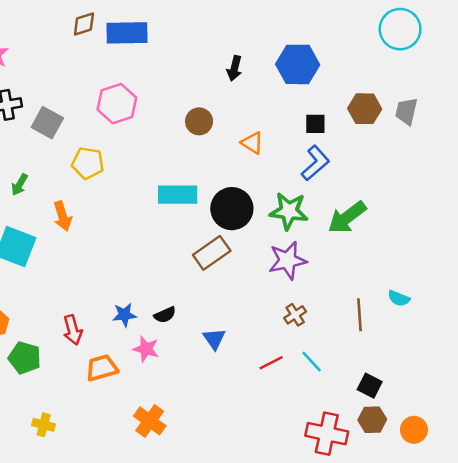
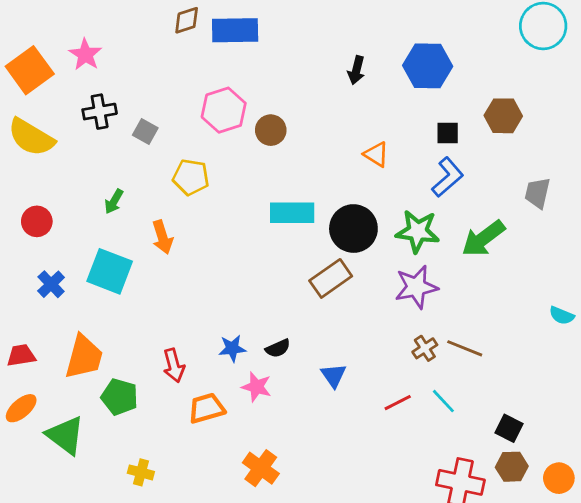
gray trapezoid: (406, 111) -> (537, 193), moved
brown circle: (199, 121) -> (271, 130), moved
gray square: (47, 123) -> (145, 132), size x0.7
cyan semicircle: (399, 298) -> (562, 316), moved
brown line: (360, 315) -> (465, 348), moved, turned -64

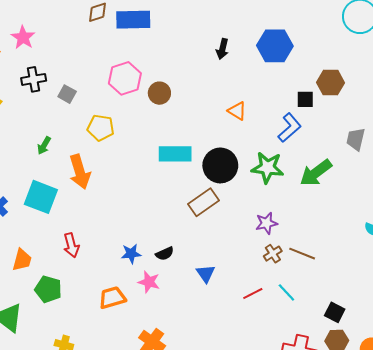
black square: (448, 133) -> (305, 99), moved
orange arrow: (162, 237) -> (80, 172), size x1.4
purple star: (416, 287) -> (266, 223), moved, size x0.7
orange trapezoid: (84, 357) -> (22, 260), size x0.7
red arrow: (174, 365) -> (71, 245), moved

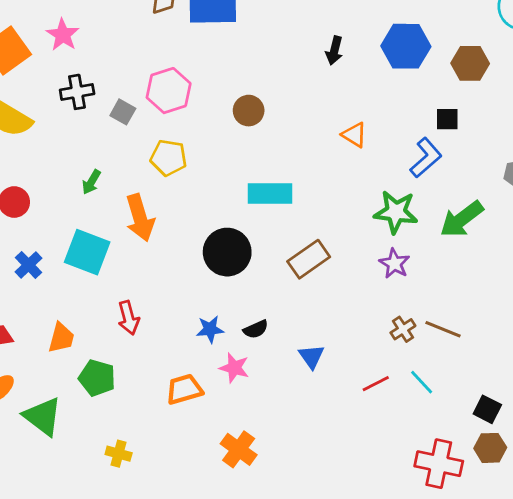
pink hexagon: (125, 78) -> (169, 91), moved
brown hexagon: (330, 83) -> (470, 63), moved
black circle: (220, 165) -> (227, 252), moved
purple star: (266, 223) -> (394, 263), moved, turned -30

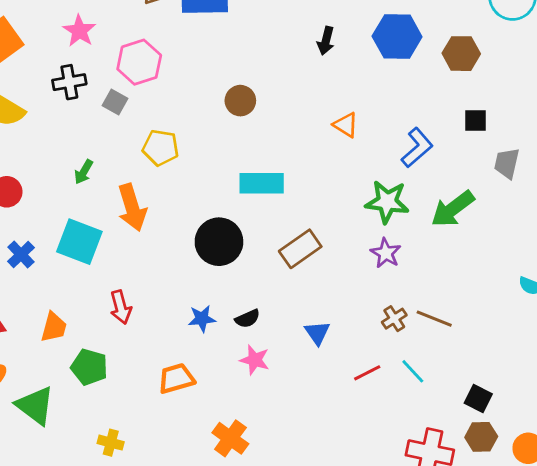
pink star: (63, 35) -> (79, 31), moved
pink hexagon: (169, 91) -> (139, 62), moved
black square: (447, 119) -> (475, 121), moved
blue triangle: (311, 356) -> (317, 333), moved
pink star: (234, 368) -> (255, 360), moved

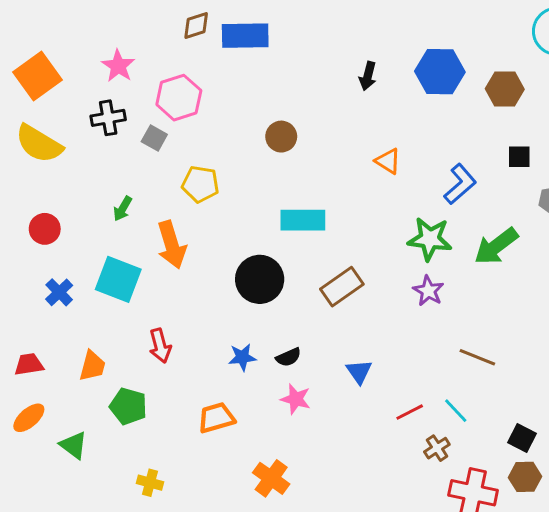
brown cross: (394, 319) -> (437, 448), moved
green triangle: (35, 406) -> (74, 445), size x0.7

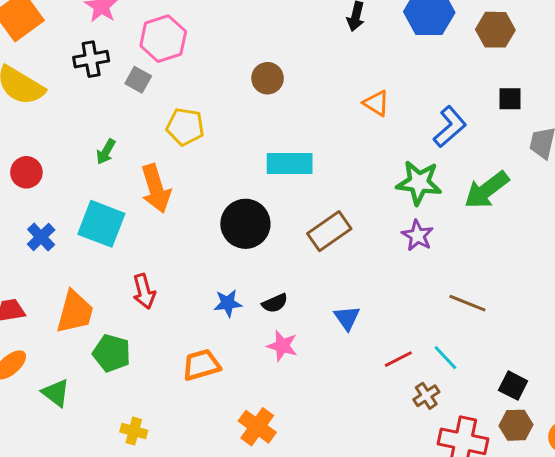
orange trapezoid: (92, 366) -> (75, 312), size x1.4

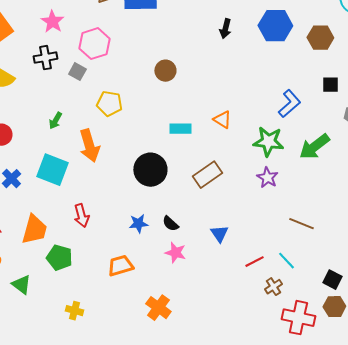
orange triangle: (376, 103) -> (222, 120), moved
cyan rectangle: (290, 164) -> (180, 129), size x0.7
black semicircle: (275, 303) -> (170, 224), turned 66

